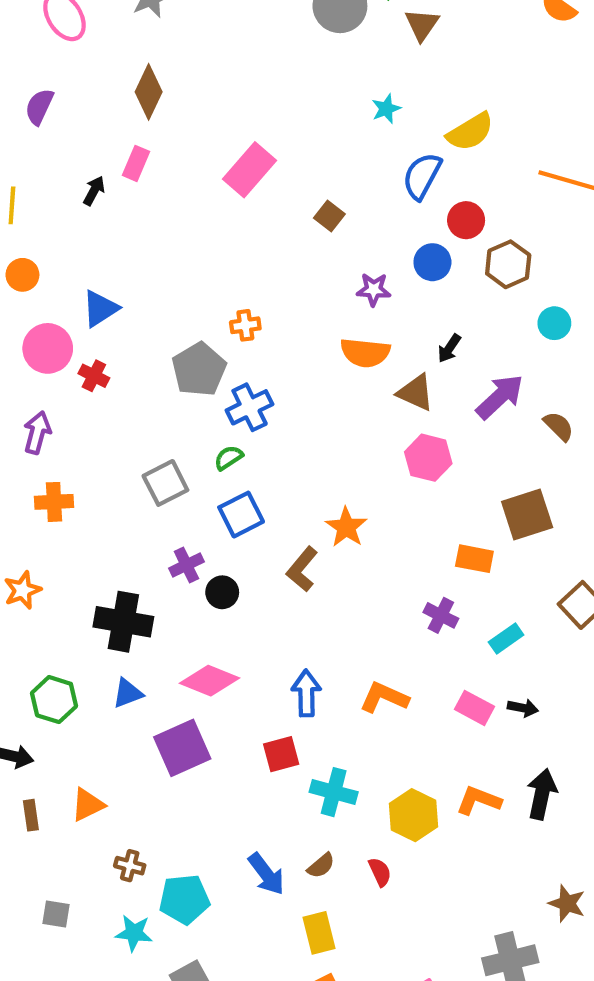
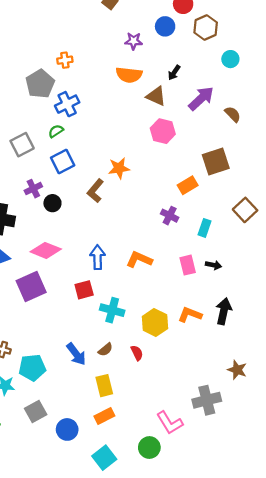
orange star: (346, 527) -> (119, 168), turned 30
orange rectangle: (474, 559) -> (188, 185), turned -42
cyan rectangle: (506, 639) -> (205, 228), turned -36
pink rectangle: (474, 708) -> (188, 265), turned 48

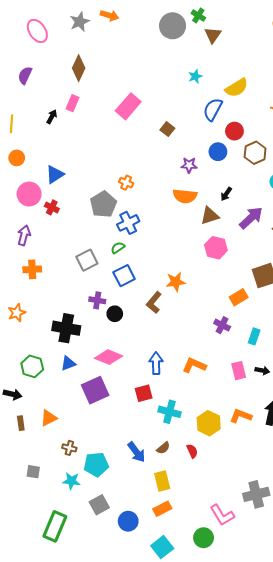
orange cross: (65, 60) -> (126, 183), turned 32
brown triangle: (156, 96) -> (210, 216), turned -42
purple cross: (33, 189) -> (97, 300), turned 35

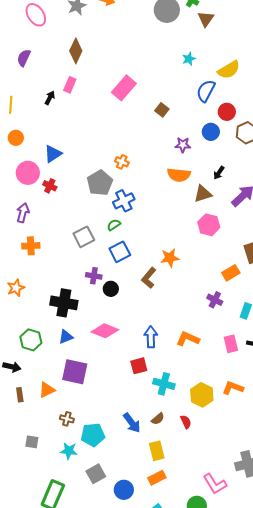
purple square: (95, 390) -> (75, 372), moved, turned 36

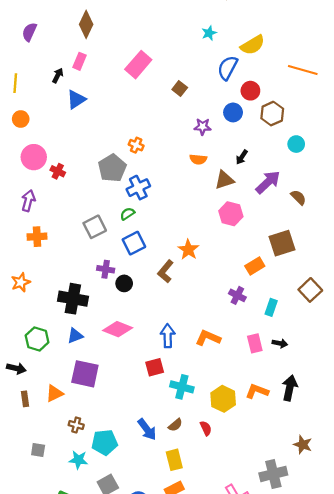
blue triangle: (53, 154) -> (76, 99), moved
orange semicircle: (179, 175) -> (198, 159), size x0.7
orange star: (170, 258) -> (188, 250), turned -30

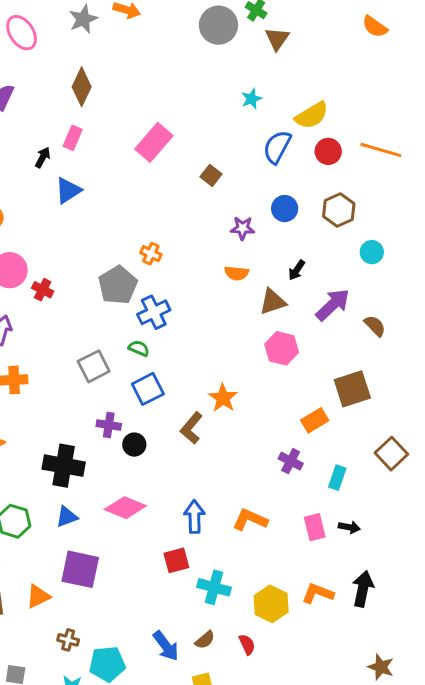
red circle: (250, 91) -> (328, 151), moved
green semicircle: (127, 214) -> (139, 348), turned 56

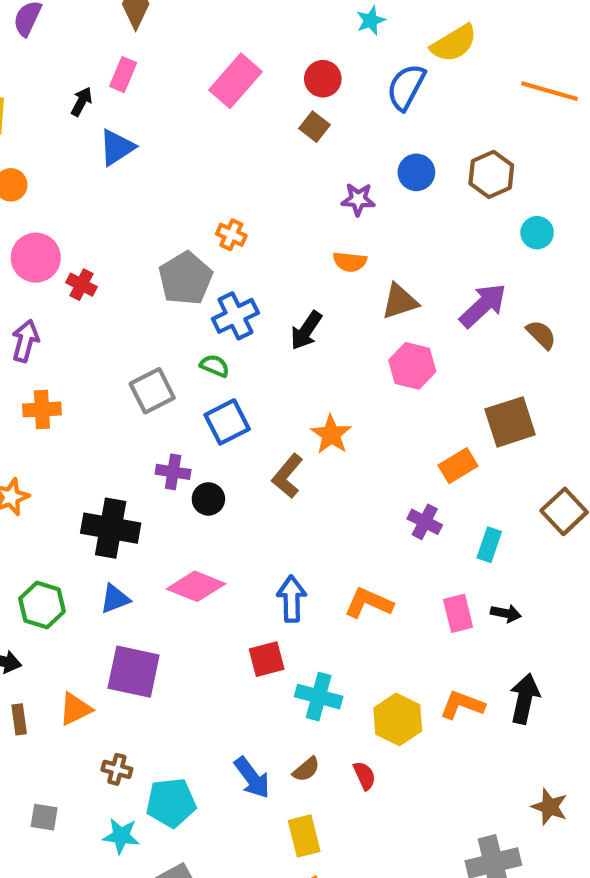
red circle: (328, 151) -> (323, 79), moved
black arrow: (297, 270) -> (306, 330), moved, size x1.4

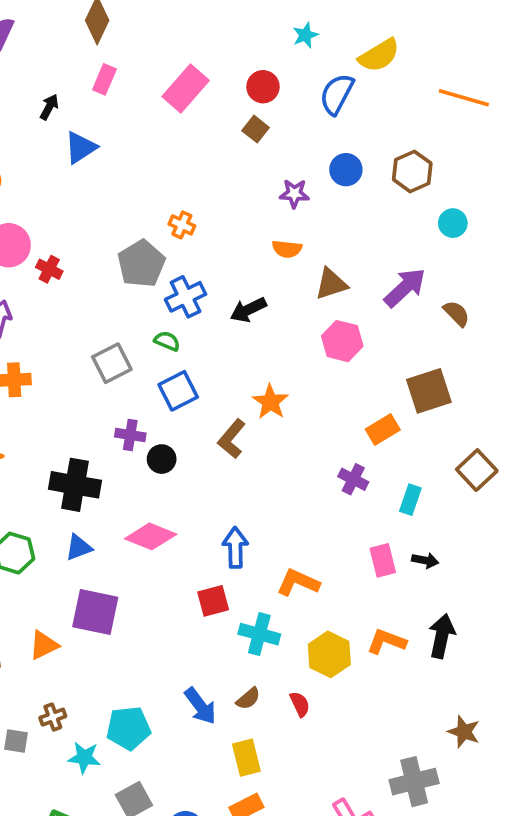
pink rectangle: (123, 75) -> (104, 79), moved
black arrow: (306, 330) -> (248, 310), turned 30
orange L-shape: (369, 603) -> (298, 583), moved
brown cross: (117, 769) -> (53, 717), moved, turned -35

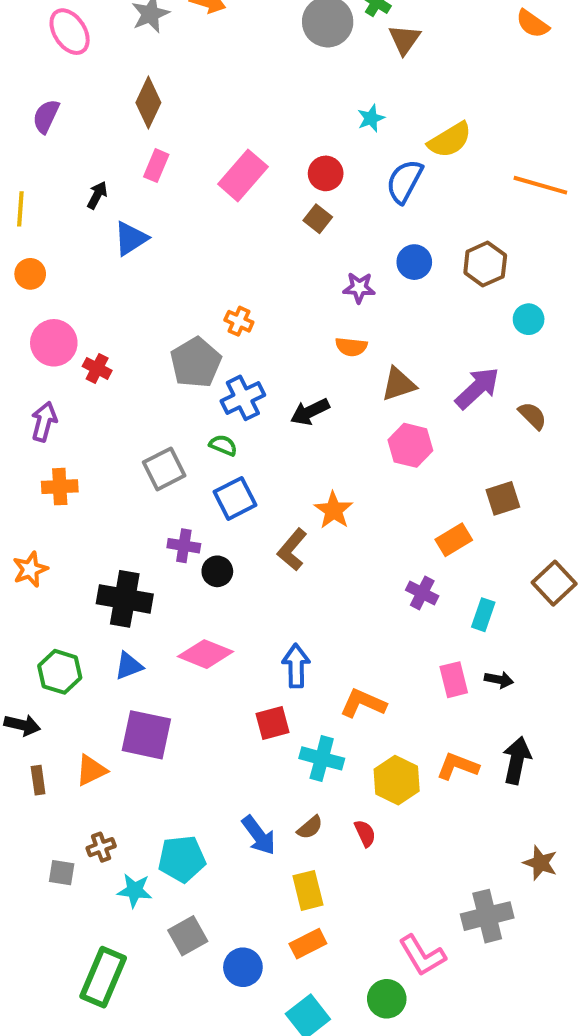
brown square: (429, 391) -> (503, 498), size x0.7

